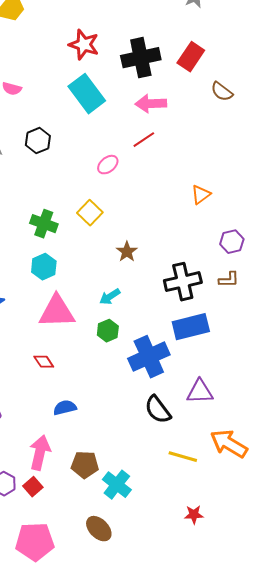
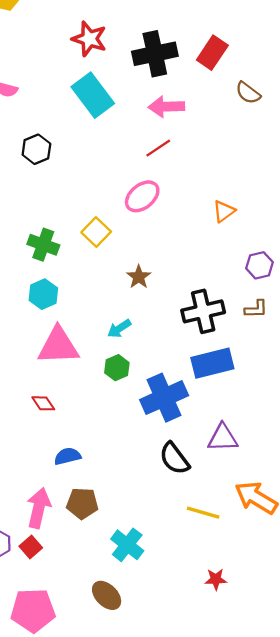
pink ellipse: (108, 165) -> (142, 196), moved, size x1.4
brown pentagon: (85, 465) -> (82, 503), moved

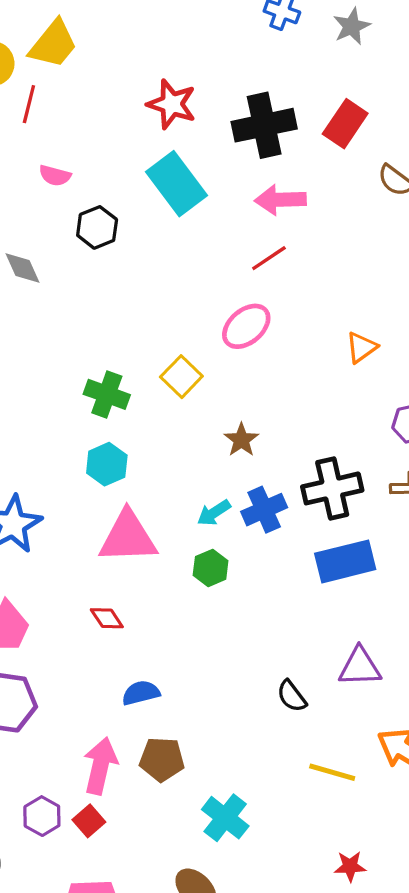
black hexagon: (36, 149) -> (97, 227), moved
blue cross: (164, 398) -> (264, 510), moved, size x0.7
black semicircle: (174, 459) -> (292, 696), size x0.7

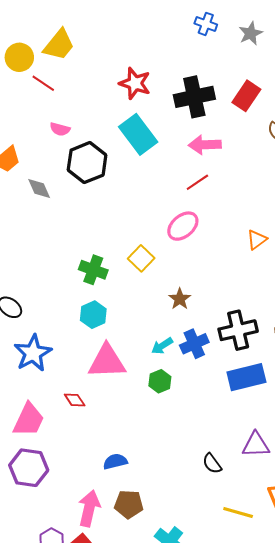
red line: (29, 104) -> (43, 83), turned -70
black hexagon: (97, 227) -> (87, 163), size x1.5
red diamond: (107, 618) -> (75, 400), moved

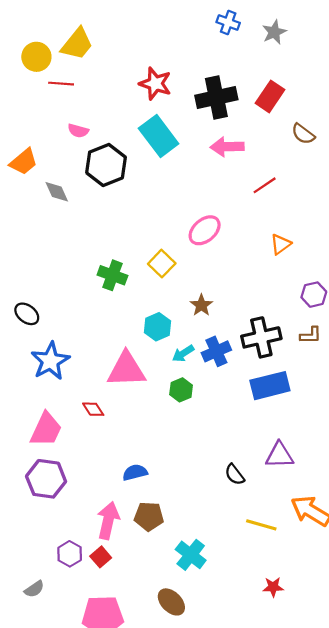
red line: (43, 83) -> (61, 84), turned -30
red line: (197, 182) -> (265, 185), moved
cyan hexagon: (93, 315) -> (157, 327), moved

